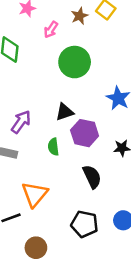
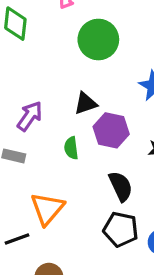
black pentagon: (85, 224) -> (121, 229), moved

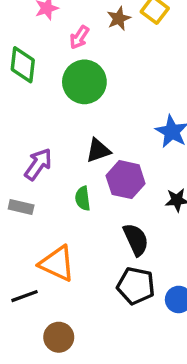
green circle: (98, 40) -> (84, 82), moved
orange triangle: (47, 209) -> (57, 264), turned -45

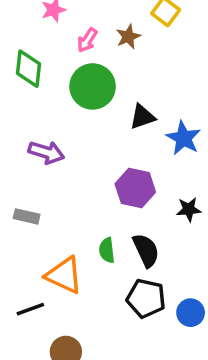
brown star: (119, 18) -> (128, 37), moved
black triangle: (98, 150) -> (142, 117), moved
purple arrow: (38, 164) -> (46, 152), moved, turned 72
green semicircle: (83, 198) -> (107, 250), moved

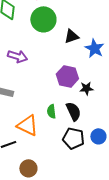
black star: (189, 209) -> (86, 88), moved
blue circle: (191, 313) -> (98, 136), moved

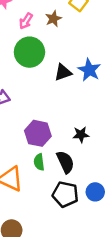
blue star: (94, 48) -> (89, 70), moved
purple hexagon: (67, 76) -> (38, 133), moved

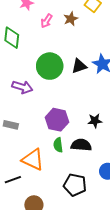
green circle: (29, 52) -> (50, 66), moved
black semicircle: (65, 162) -> (81, 145), turned -60
black pentagon: (65, 194) -> (75, 185), moved

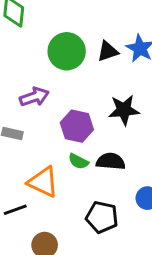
purple arrow: (22, 87) -> (34, 97), moved, turned -36
black star: (95, 121) -> (124, 110), moved, size x1.5
green semicircle: (58, 145) -> (78, 161), turned -56

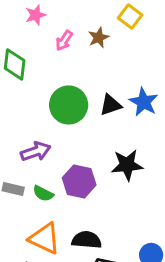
green semicircle: (78, 161) -> (43, 193), moved
black semicircle: (111, 161) -> (87, 240), moved

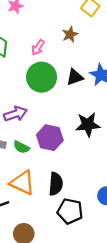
brown star: (99, 37) -> (70, 34), moved
pink arrow: (64, 40) -> (38, 47), moved
black semicircle: (87, 240) -> (56, 184), turned 90

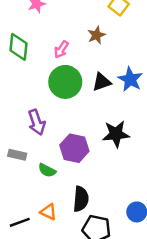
purple arrow: (15, 114) -> (37, 122), turned 90
green semicircle: (21, 147) -> (47, 170), moved
orange triangle: (23, 183) -> (48, 212), moved, size x0.6

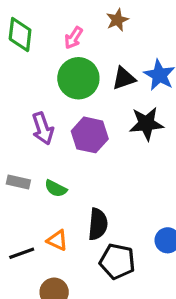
black star: (116, 134) -> (146, 124), moved
purple hexagon: (74, 148) -> (90, 135), moved
gray rectangle: (17, 155) -> (18, 182), moved

